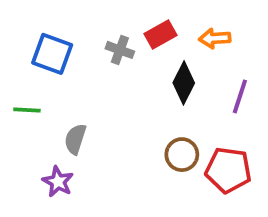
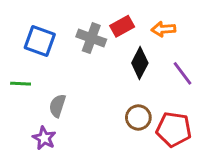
gray cross: (120, 50) -> (91, 38), size x1.4
purple line: (240, 96) -> (182, 73), turned -55

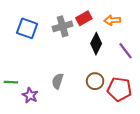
gray cross: (91, 38) -> (63, 26), turned -36
green line: (21, 84) -> (11, 82), moved
gray semicircle: (57, 106) -> (58, 81), moved

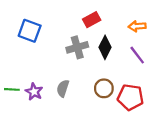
orange arrow: (112, 20) -> (137, 26), moved
gray cross: (63, 26) -> (77, 47), moved
purple star: (30, 95) -> (34, 92), moved

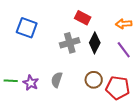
red rectangle: (92, 20) -> (83, 18), turned 56

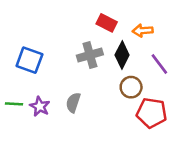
orange arrow: (124, 24) -> (143, 31), moved
blue square: (27, 28) -> (29, 60), moved
brown circle: (94, 80) -> (131, 87), moved

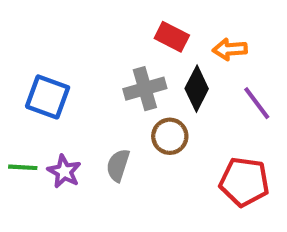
brown circle: (131, 87) -> (170, 136), moved

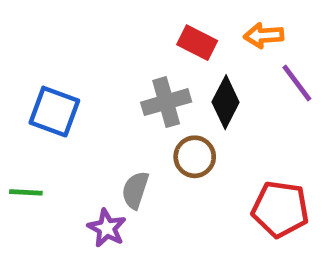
orange arrow: (230, 49) -> (264, 35), moved
purple line: (257, 103) -> (297, 83), moved
purple star: (64, 171) -> (107, 228), moved

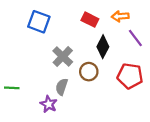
gray cross: (166, 102) -> (63, 56), moved, turned -30
blue square: (54, 112) -> (39, 22), moved
red pentagon: (280, 209) -> (130, 76), moved

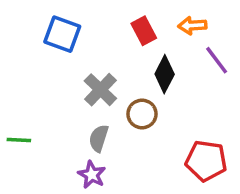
red rectangle: (90, 20) -> (144, 31), turned 35
red pentagon: (130, 76) -> (206, 161), moved
purple star: (49, 104) -> (92, 175), moved

